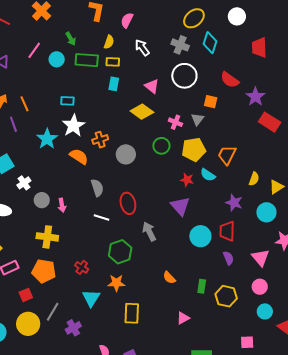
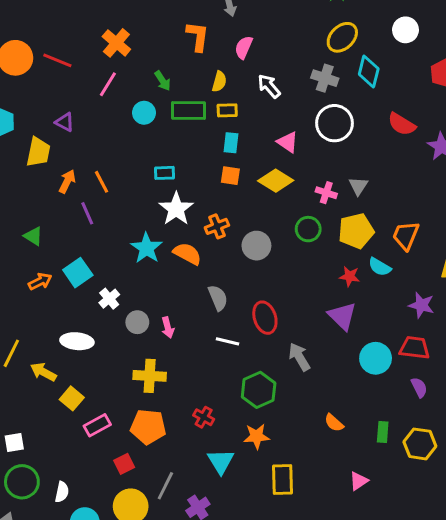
pink line: (34, 50) -> (108, 84), moved
orange square: (211, 102) -> (230, 176), moved
cyan star: (47, 139) -> (146, 248), moved
red trapezoid: (227, 231) -> (415, 348), turned 100

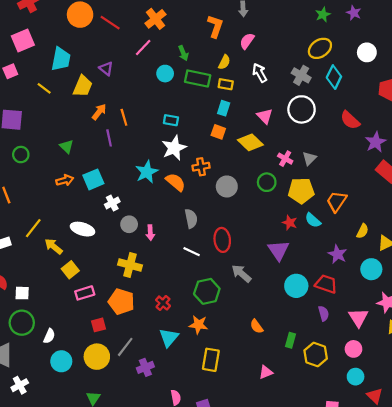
gray arrow: (299, 357) -> (241, 273), turned -30

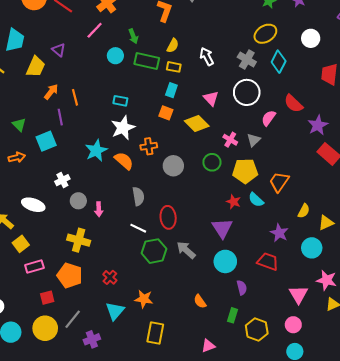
pink semicircle: (247, 41) -> (269, 118), moved
cyan square: (93, 179) -> (46, 141), moved
cyan circle: (296, 286) -> (225, 261), moved
green hexagon: (207, 291) -> (154, 251), moved
purple semicircle: (324, 313) -> (242, 288), moved

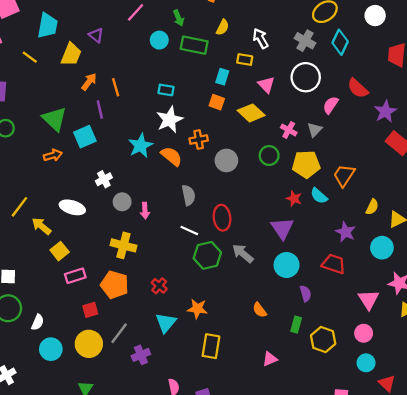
yellow rectangle: (174, 67) -> (245, 60), moved
green triangle: (19, 125) -> (54, 119), size x1.6

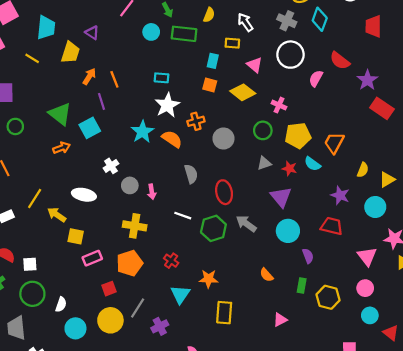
gray triangle: (315, 130) -> (264, 163), moved, turned 32
white line: (189, 230) -> (183, 216), moved
yellow square: (60, 251) -> (76, 236), turned -35
orange pentagon: (115, 285) -> (130, 263), turned -30

